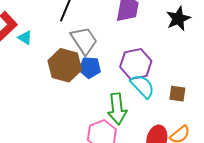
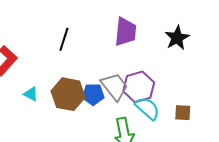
cyan triangle: (25, 38) -> (31, 94), moved
gray trapezoid: (84, 40) -> (115, 87), moved

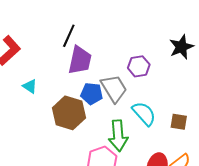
purple trapezoid: (126, 32) -> (80, 60), moved
purple hexagon: (139, 87) -> (139, 66), moved, size x0.7
brown hexagon: (68, 94) -> (69, 113), moved

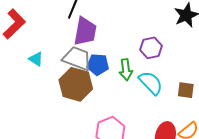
purple hexagon: (139, 66) -> (151, 48), moved
gray trapezoid: (114, 88) -> (77, 58), moved, turned -36
green arrow: (118, 136) -> (126, 70), moved, size x0.7

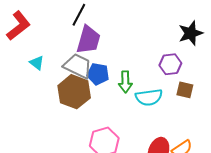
purple hexagon: (151, 48) -> (170, 64), moved
cyan semicircle: (151, 83) -> (149, 97), turned 120
brown square: (186, 90) -> (185, 90), moved

